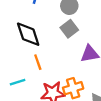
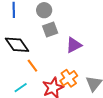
gray square: (69, 29) -> (50, 30), turned 35

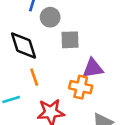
gray circle: (44, 10) -> (50, 17), moved
orange cross: (69, 78) -> (81, 87), moved, turned 30

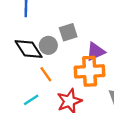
gray circle: (50, 17) -> (48, 45), moved
orange cross: (81, 87) -> (90, 71), size x1.4

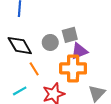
gray square: (68, 32) -> (70, 35), moved
gray circle: (48, 45) -> (50, 42), moved

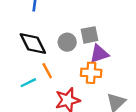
orange cross: (73, 68) -> (91, 73), size x0.7
cyan line: (20, 91) -> (28, 83), moved

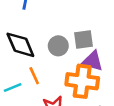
purple triangle: (99, 54) -> (93, 61), turned 30
orange cross: (91, 73) -> (82, 81), size x1.4

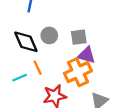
gray circle: (58, 46) -> (49, 35), moved
orange cross: (82, 81) -> (78, 72), turned -32

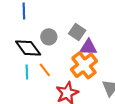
gray square: (79, 37) -> (77, 32), turned -35
cyan line: (20, 78) -> (27, 72), moved, turned -56

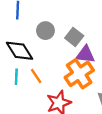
gray circle: (49, 37) -> (45, 31), moved

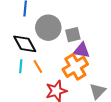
gray circle: (45, 31) -> (48, 28), size x1.6
gray square: (74, 37) -> (73, 35), turned 35

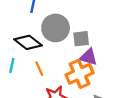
black diamond: (25, 44) -> (28, 42), turned -30
cyan line: (21, 66) -> (12, 65), moved

